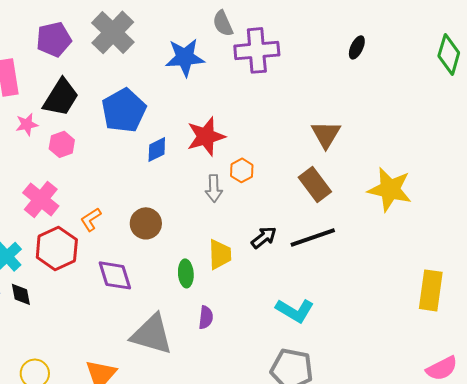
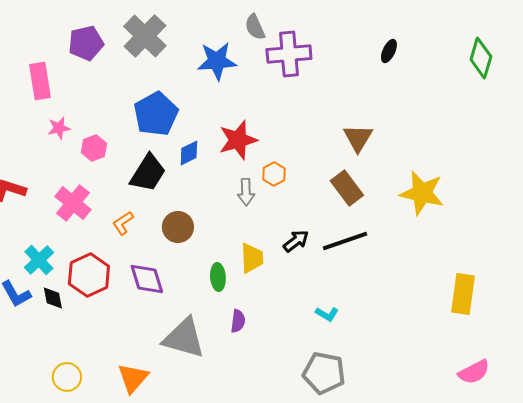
black trapezoid: (61, 97) -> (148, 173), moved
red hexagon: (57, 248) -> (89, 275), moved
cyan L-shape: (295, 310) -> (327, 314), size x0.6

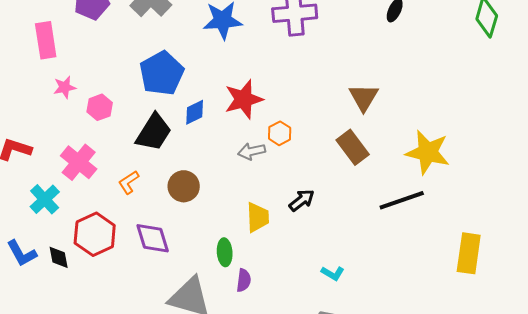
gray arrow: (246, 192) -> (252, 151), turned 80
black line: (345, 241) -> (402, 200), moved
cyan cross: (39, 260) -> (45, 199), moved
green ellipse: (218, 277) -> (225, 252), moved

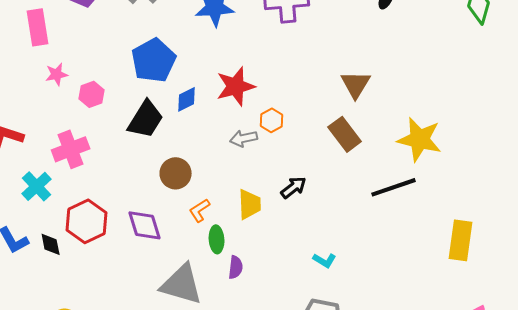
pink cross: (79, 162) -> (71, 149), turned 30
orange L-shape: (129, 182) -> (200, 210), moved

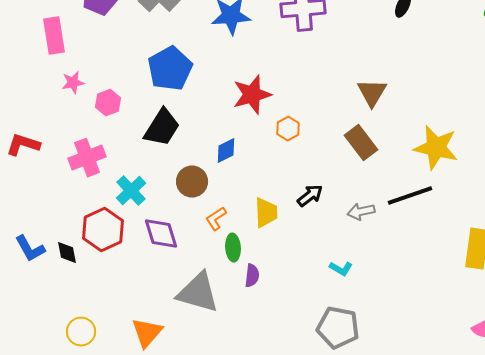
blue diamond: (187, 99) -> (226, 151), moved
gray arrow: (244, 138) -> (361, 212), moved
cyan cross: (37, 186) -> (131, 191), moved

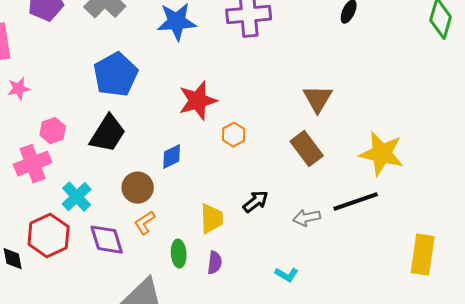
pink hexagon: (108, 103) -> (53, 131), moved
orange L-shape: (216, 219) -> (145, 223), moved
purple semicircle: (252, 276) -> (215, 263), moved

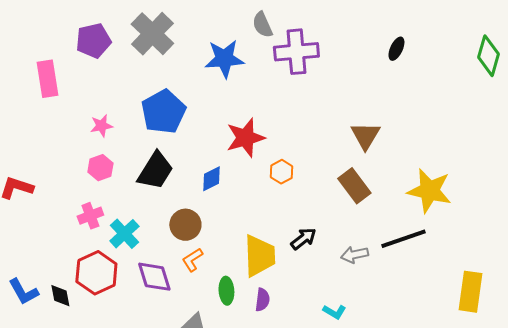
pink star: (19, 89) -> (101, 126), moved
blue diamond: (172, 157) -> (211, 179), moved
pink cross: (33, 164) -> (90, 216), moved, size x0.7
yellow trapezoid: (212, 219) -> (259, 256), size x1.4

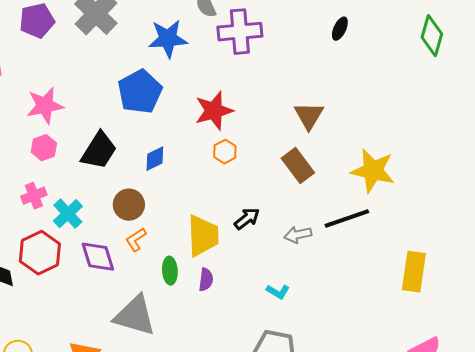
blue pentagon: (163, 112) -> (140, 92), moved
pink star: (101, 126) -> (45, 106), size x1.6
red star: (245, 138) -> (214, 111), moved

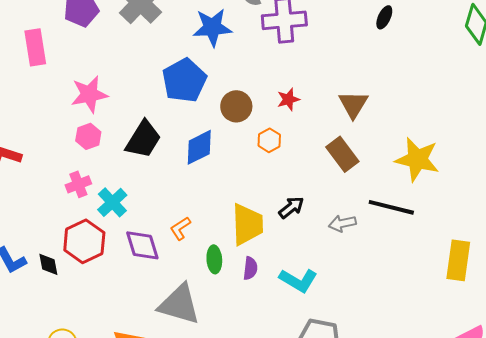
red star: (214, 111) -> (288, 99), moved, size x0.6
blue diamond: (155, 159) -> (199, 147), size x1.4
brown circle: (129, 205) -> (236, 106), moved
black line: (347, 219) -> (391, 207), turned 33
cyan L-shape: (278, 292) -> (298, 280), moved, size x1.6

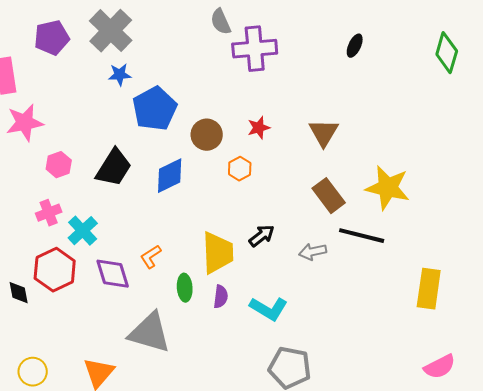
blue star: (212, 27) -> (120, 75), moved, size x0.6
pink star: (89, 94) -> (25, 123), moved
brown rectangle: (342, 154) -> (329, 196), moved

